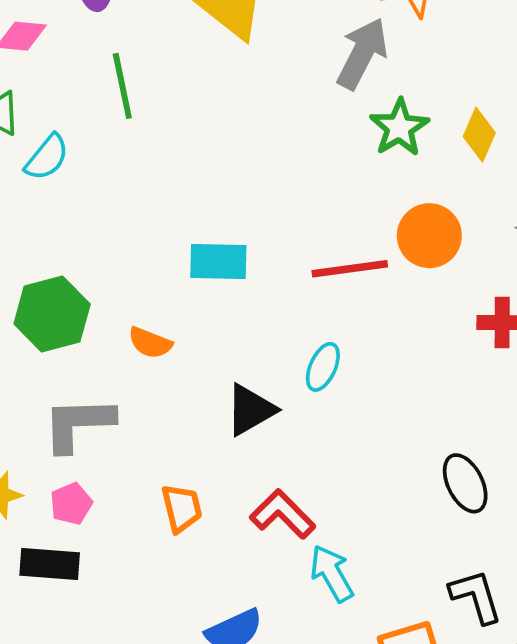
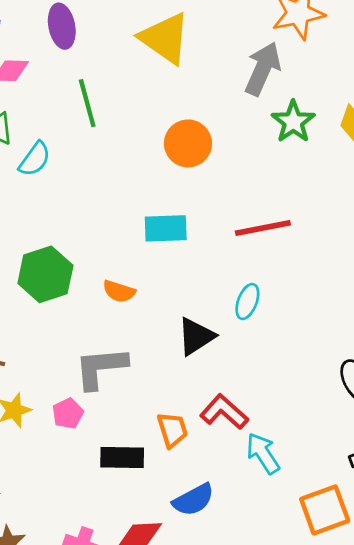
orange circle: (429, 236) -> (188, 143), moved
gray L-shape: (78, 424) -> (101, 368), moved
orange trapezoid: (182, 508) -> (172, 430), moved
black rectangle: (50, 564) -> (122, 457), moved

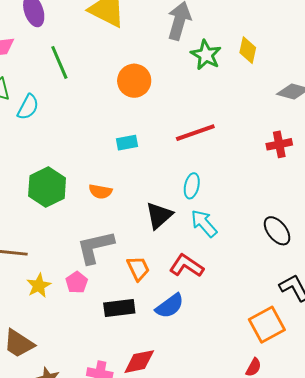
cyan rectangle: (166, 228) -> (127, 143), size x0.7
orange trapezoid: (172, 430) -> (138, 268), moved
cyan arrow: (263, 453) -> (204, 223), moved
blue semicircle: (193, 500) -> (170, 306), moved

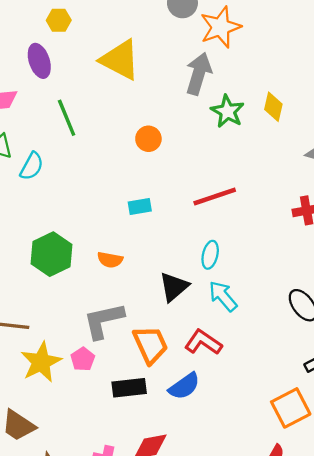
orange circle: (134, 81) -> (148, 139), size x0.7
orange trapezoid: (138, 268) -> (150, 345), size x1.4
yellow star: (39, 286) -> (41, 362), size x1.5

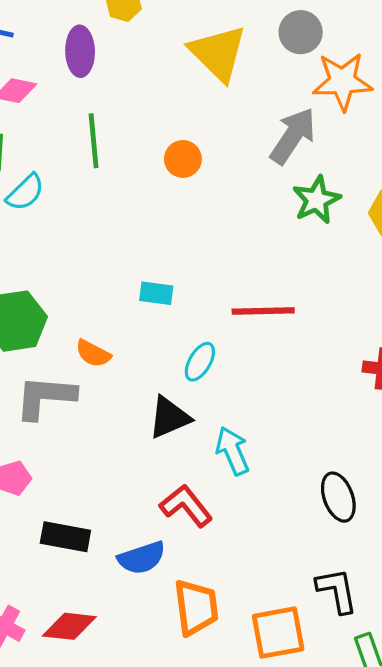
yellow triangle: (120, 60) -> (218, 53), moved
orange circle: (148, 139) -> (183, 159), moved
cyan ellipse: (210, 255) -> (200, 362), moved
gray L-shape: (104, 321) -> (45, 397), moved
orange trapezoid: (150, 345) -> (196, 607), moved

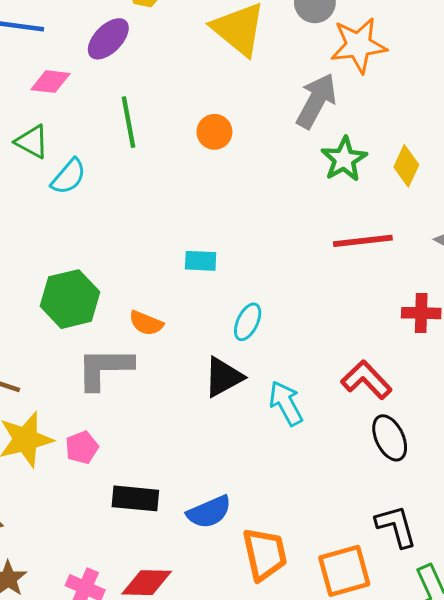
purple ellipse: (80, 51) -> (108, 39), turned 51
red line: (263, 311) -> (363, 241), moved
red L-shape: (186, 506) -> (366, 380), moved

